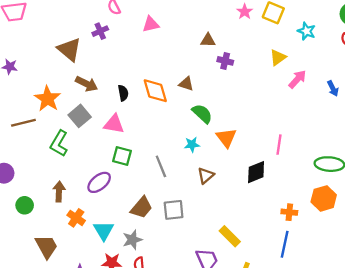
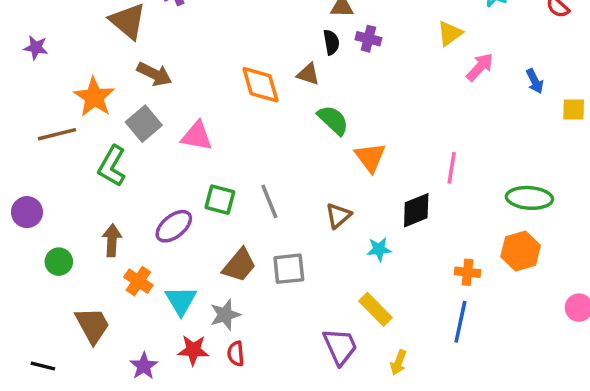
black semicircle: (123, 93) -> (331, 42), moved
cyan star: (192, 145) -> (379, 249), moved
green square: (122, 156) -> (220, 200), moved

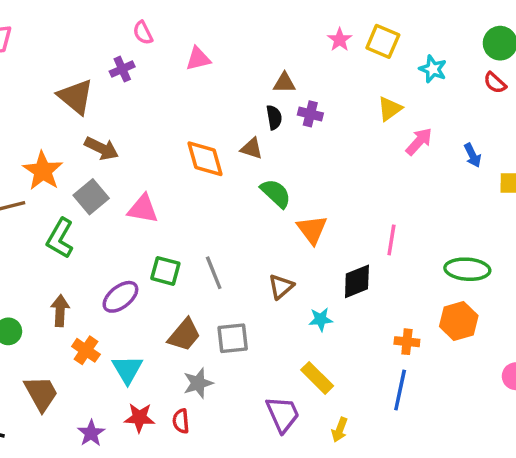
gray star: (225, 315) -> (198, 383), moved

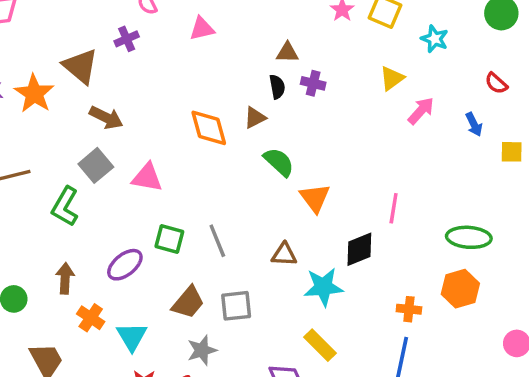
red semicircle: (495, 83) -> (496, 83), moved
brown triangle: (252, 148) -> (255, 118), turned -45
orange star: (43, 171) -> (34, 94), moved
brown triangle: (281, 286) -> (284, 254), turned 44
cyan star: (321, 319) -> (323, 287), size x1.6

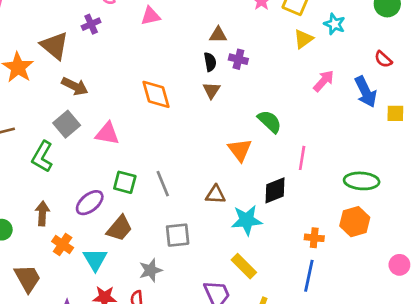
yellow triangle: (392, 78) -> (303, 39), moved
brown triangle: (255, 118) -> (211, 90), moved, turned -30
blue arrow: (474, 124) -> (366, 92), size x1.6
green semicircle: (279, 162) -> (270, 121), moved
brown trapezoid: (188, 302) -> (119, 228), moved

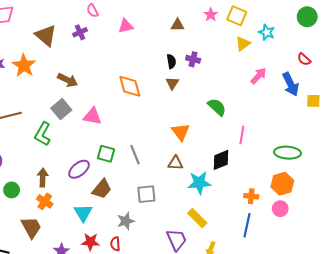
brown triangle: (218, 35) -> (178, 25), moved
brown triangle: (54, 46) -> (46, 35), moved
orange triangle: (240, 150) -> (181, 132), moved
orange cross: (63, 245) -> (45, 201), moved
pink circle: (399, 265) -> (280, 209), moved

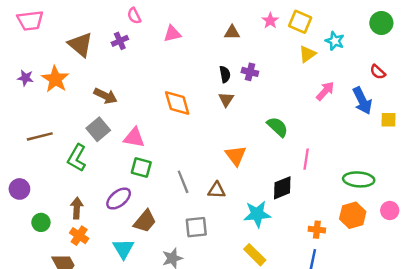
green square: (106, 154) -> (141, 167), moved
brown triangle: (175, 163) -> (217, 190), moved
pink circle: (280, 209) -> (390, 210), moved

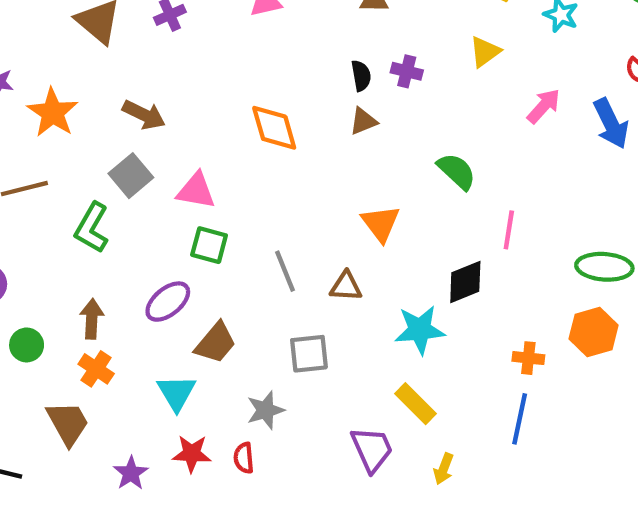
yellow triangle: (307, 54) -> (485, 52), moved
orange star: (55, 79) -> (53, 113), moved
brown triangle: (226, 99) -> (363, 121), turned 35

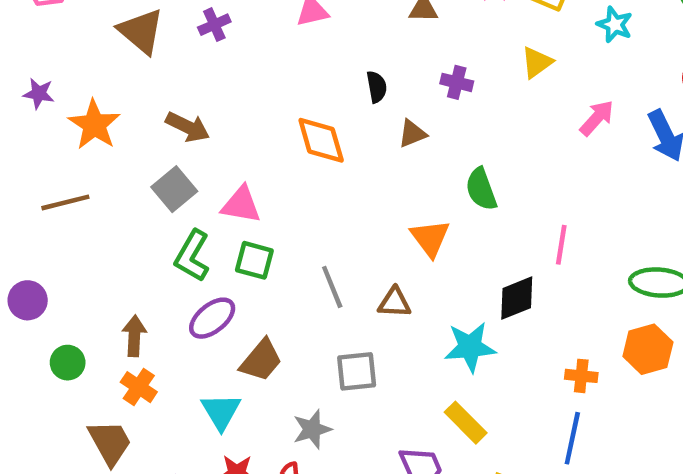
black semicircle: (361, 76) -> (377, 87), moved
green semicircle: (457, 171) -> (481, 189), moved, turned -153
green L-shape: (92, 228) -> (192, 256), moved

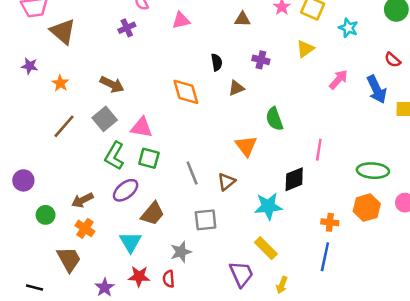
brown triangle: (141, 31) -> (63, 32), moved
orange star: (94, 125) -> (60, 83), size x0.6
brown line: (65, 202) -> (64, 126), moved, turned -35
brown triangle: (394, 303) -> (226, 182), turned -42
brown arrow: (134, 336) -> (82, 200), turned -120

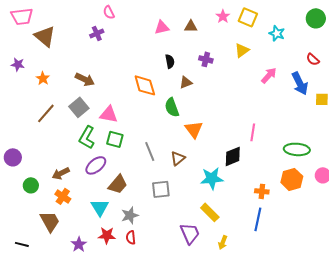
pink triangle: (181, 20) -> (162, 27), moved
green semicircle: (274, 119) -> (172, 107), moved
gray star: (181, 252) -> (130, 215), moved

